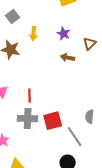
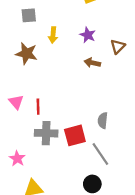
gray square: (13, 17) -> (29, 15), turned 32
red line: (30, 96) -> (38, 107), moved
gray semicircle: (90, 117) -> (103, 120), moved

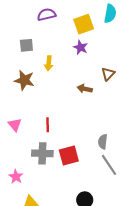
purple star: (88, 35) -> (80, 47), moved
red line: (38, 107) -> (48, 125), moved
gray semicircle: (103, 120) -> (103, 142), moved
gray line: (100, 154) -> (109, 165), moved

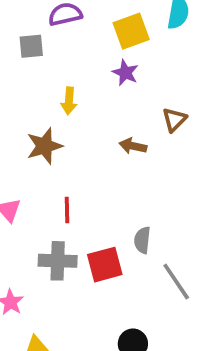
gray square: (26, 45) -> (31, 46), moved
brown star: (24, 80) -> (44, 146), moved, turned -30
gray semicircle: (103, 142) -> (142, 240), moved

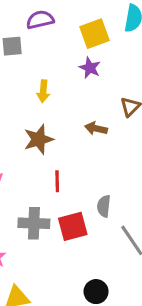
brown star: (44, 146) -> (39, 139), moved
red line: (67, 210) -> (57, 181), moved

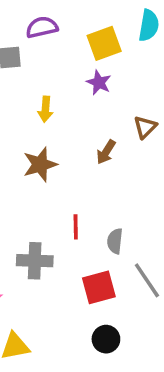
brown arrow: (96, 128) -> (106, 152), turned -70
red line: (57, 181) -> (76, 227), moved
red square: (73, 226) -> (99, 287), moved

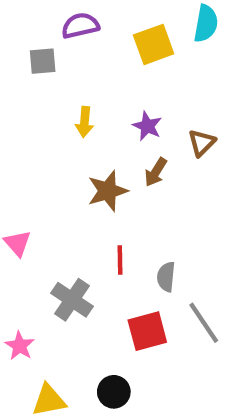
purple star: (99, 83) -> (147, 126), moved
brown star: (40, 164) -> (108, 191), moved
gray cross: (35, 261) -> (72, 300), turned 32
black circle: (106, 339) -> (114, 392), moved

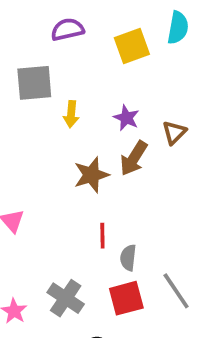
gray square: (43, 61) -> (34, 83), moved, size x1.5
brown arrow: (156, 172) -> (134, 158), size x1.4
gray semicircle: (166, 277) -> (128, 258), moved
gray cross: (72, 300) -> (66, 298), moved

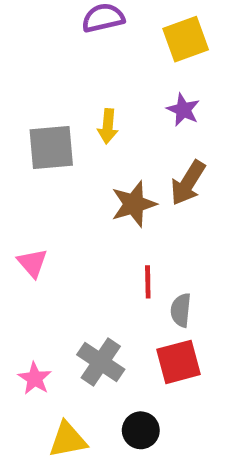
gray square: (34, 83) -> (51, 147), moved
purple star: (126, 118) -> (183, 110), moved

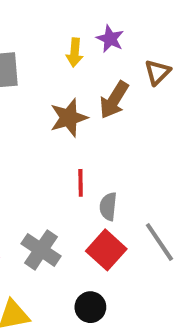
yellow arrow: (108, 126) -> (75, 53), moved
red square: (178, 362) -> (106, 250), turned -33
black circle: (141, 430) -> (90, 307), moved

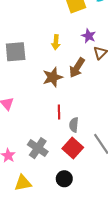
purple star: (110, 39) -> (89, 36), moved

